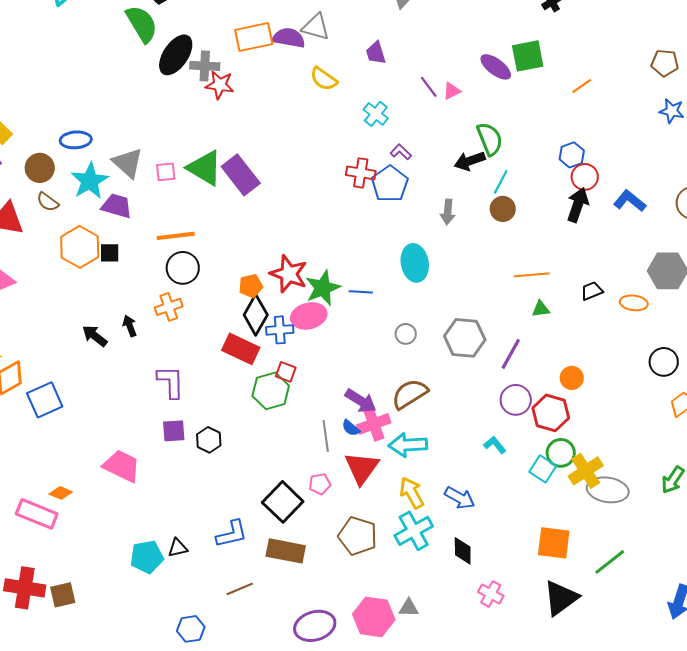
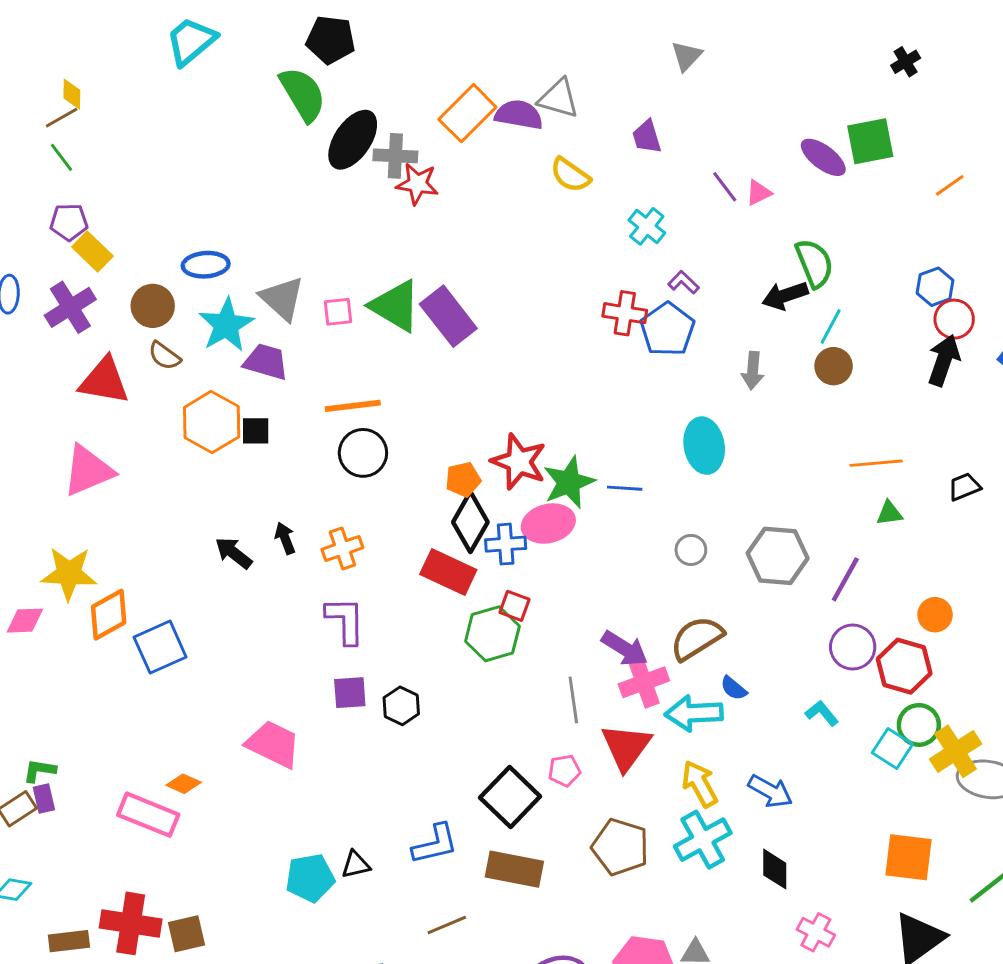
orange rectangle: (254, 37) -> (467, 113), turned -33
orange cross: (169, 307) -> (342, 548), moved
blue semicircle: (351, 428) -> (734, 688), moved

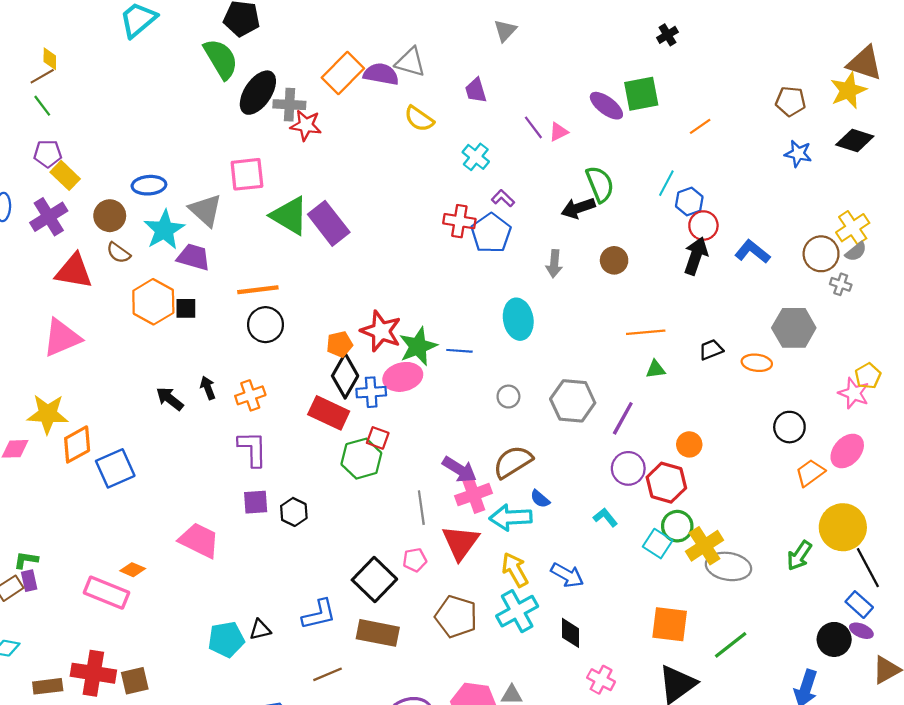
pink square: (338, 312) -> (247, 174), moved, size x1.6
cyan line: (831, 326) -> (666, 183), moved

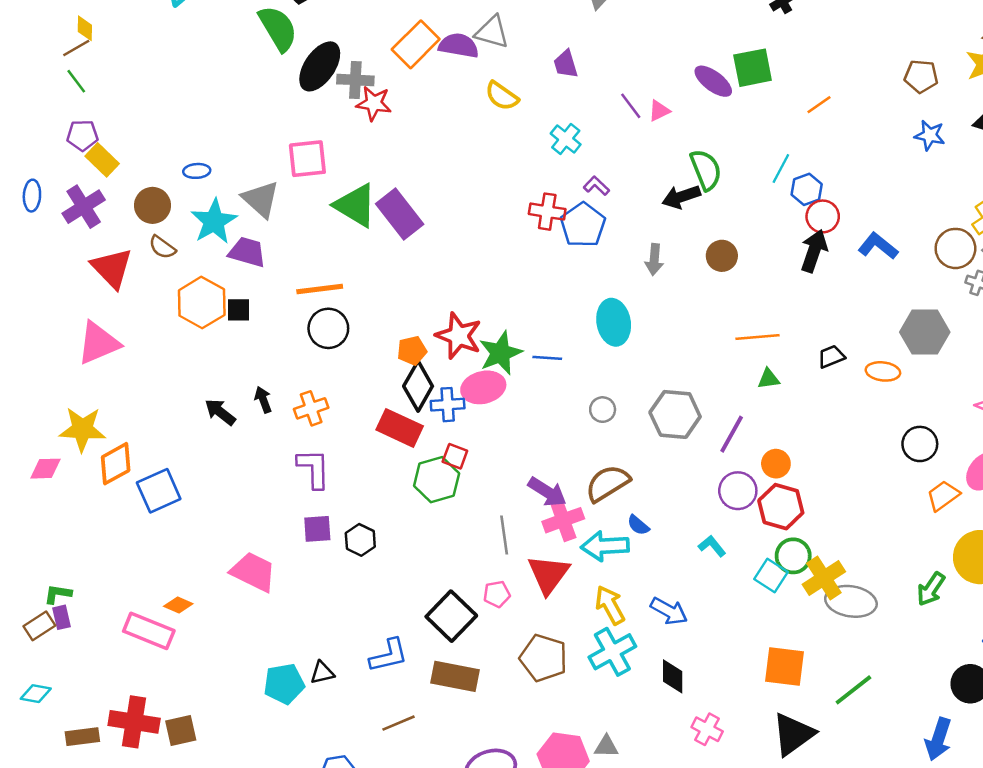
blue ellipse: (149, 185) -> (197, 171), size x0.7
red triangle: (74, 271) -> (112, 268), turned 36
orange circle: (689, 444) -> (776, 464), moved

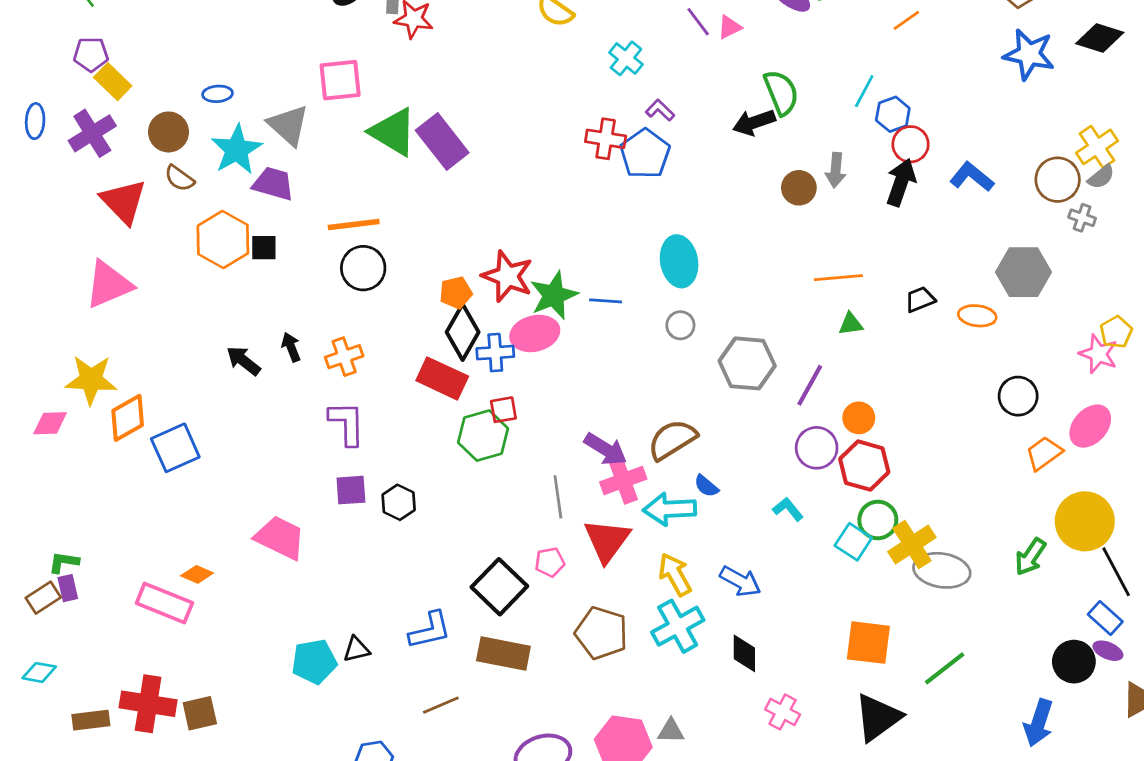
blue star: (930, 135) -> (1029, 54), size x1.5
gray arrow: (654, 260) -> (836, 170), moved
gray circle: (603, 410) -> (680, 325), moved
red square: (455, 456) -> (503, 410), turned -30

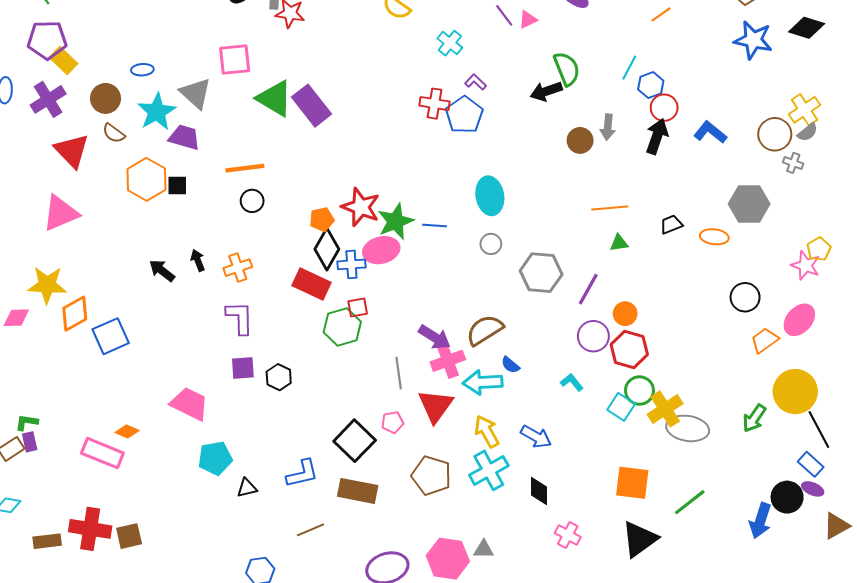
purple pentagon: (91, 54) -> (47, 40), size x1.5
black circle: (363, 268) -> (252, 201), size x0.7
cyan pentagon: (314, 662) -> (215, 458), moved
blue arrow: (1039, 723) -> (760, 521), moved

